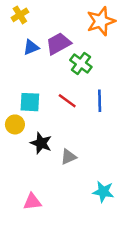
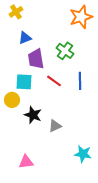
purple trapezoid: (58, 44) -> (36, 59), moved, turned -70

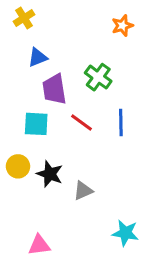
orange star: (81, 17) -> (122, 26), size x0.6
yellow circle: (12, 100) -> (18, 166), moved

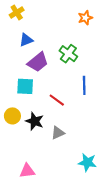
purple trapezoid: (54, 89) -> (38, 62), turned -120
red line: (82, 122) -> (57, 100), moved

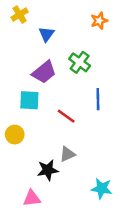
blue triangle: (26, 40) -> (47, 34), moved, turned -32
black star: (35, 121) -> (48, 170), moved, turned -30

